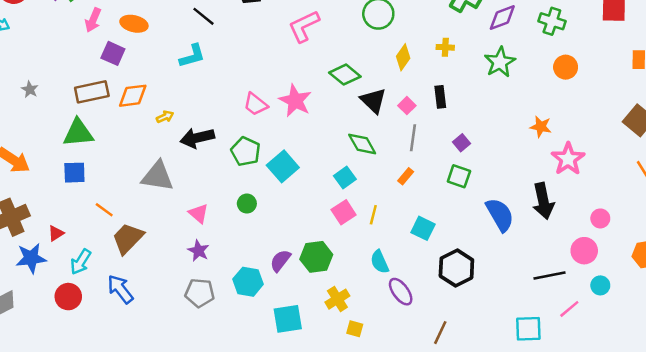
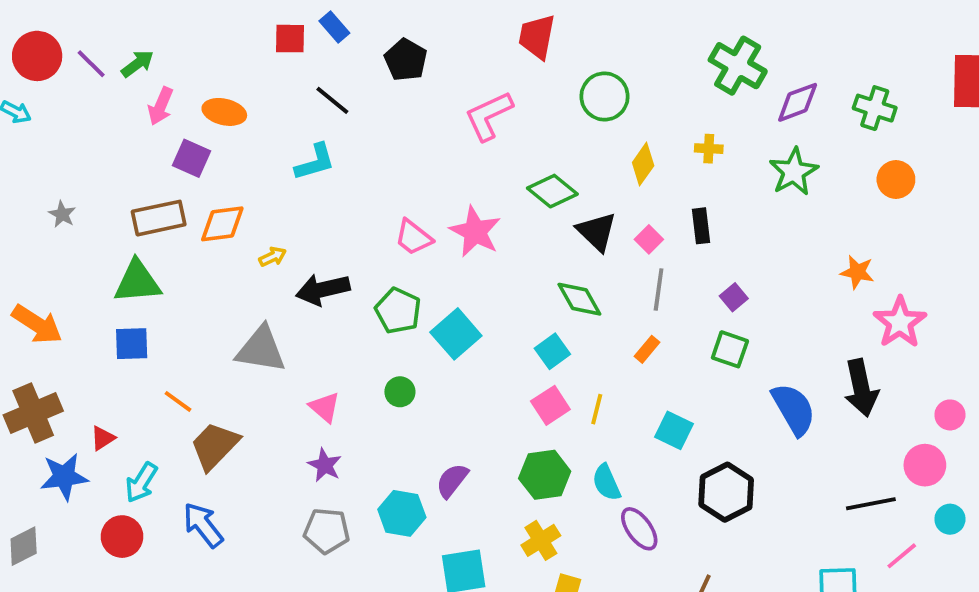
green hexagon: (316, 257) -> (545, 475), moved

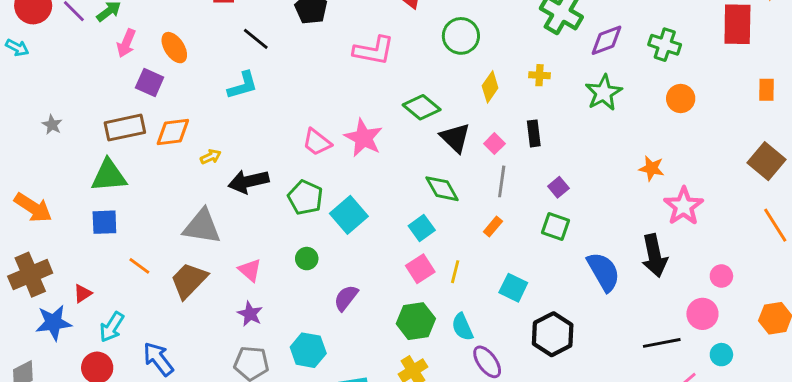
orange ellipse: (224, 112) -> (174, 48), turned 44
pink L-shape: (489, 116) -> (374, 50), turned -144
brown trapezoid: (215, 446) -> (189, 280), moved
purple semicircle: (452, 481) -> (346, 298), moved

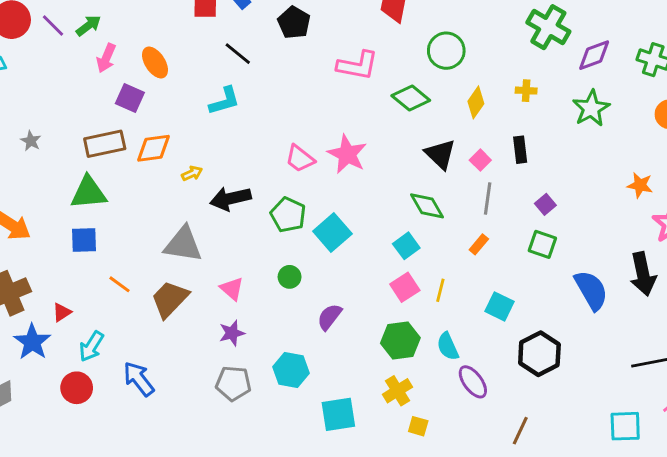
green diamond: (422, 107) -> (411, 98), moved
purple star: (250, 314) -> (232, 333), turned 30
blue star: (54, 323) -> (32, 342), turned -30

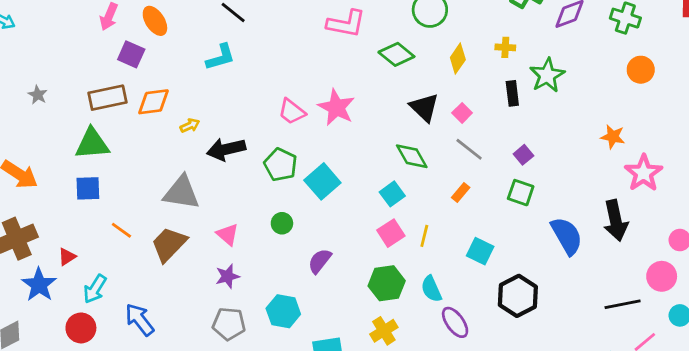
green star: (591, 108) -> (547, 75), moved
black rectangle: (520, 150) -> (512, 93), moved
gray line: (488, 199) -> (469, 149), turned -60

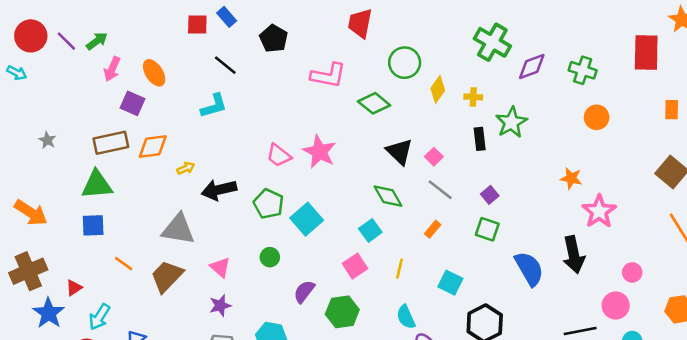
yellow diamond: (458, 59) -> (438, 89), moved
pink square: (391, 233) -> (355, 266), moved
green hexagon: (387, 283) -> (342, 312), moved

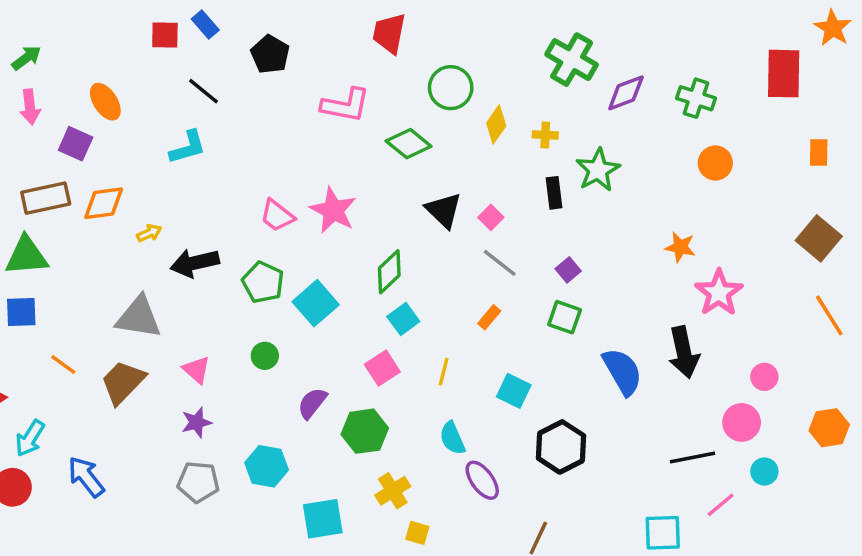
pink arrow: (112, 69) -> (30, 107), moved, turned -30
green diamond: (388, 196) -> (389, 272), moved, turned 76

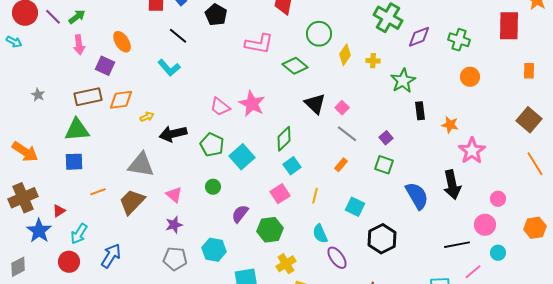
cyan L-shape: (188, 147) -> (169, 68), turned 65
black rectangle: (554, 193) -> (420, 111), moved
orange line: (63, 365) -> (98, 192), turned -56
blue arrow: (86, 477) -> (111, 256), turned 70

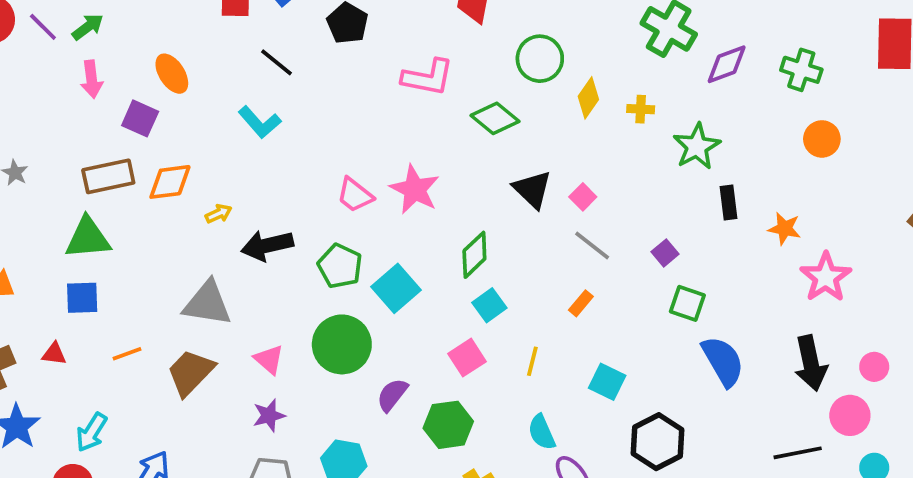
green square: (384, 165) -> (687, 303), moved
black arrow: (452, 185) -> (811, 363), moved
green circle: (213, 187) -> (342, 344), size x2.0
red triangle: (59, 211) -> (54, 354), moved, turned 40

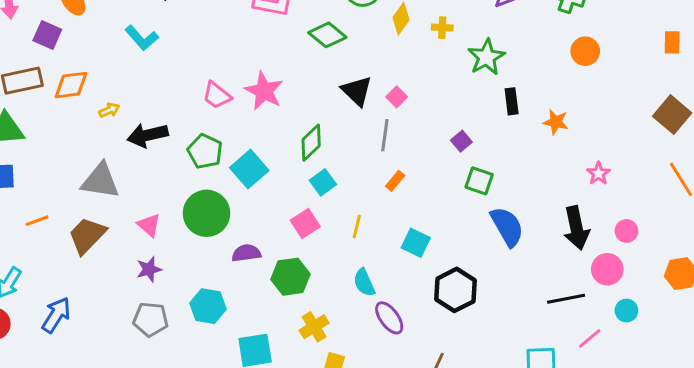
gray line: (592, 245) -> (385, 135), moved, turned 60
pink star: (826, 277) -> (598, 173), moved, size x0.6
purple semicircle: (392, 395) -> (246, 253), turned 44

